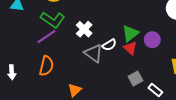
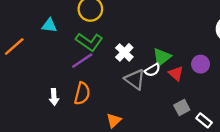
green triangle: (130, 33) -> (162, 57), moved
white arrow: (12, 72) -> (54, 97), moved

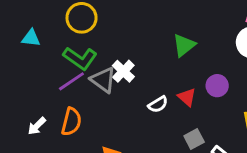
green triangle: (162, 57) -> (184, 45), moved
white semicircle: (152, 70) -> (158, 104), moved
gray triangle: (135, 79) -> (103, 80), moved
white arrow: (54, 97) -> (37, 126), turned 49

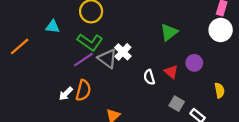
white semicircle: (158, 104) -> (149, 77), turned 104
white arrow: (37, 126) -> (66, 94), moved
gray square: (194, 139) -> (177, 104), turned -32

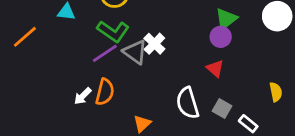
green triangle: (169, 32) -> (226, 19), moved
purple circle: (194, 63) -> (221, 37), moved
white semicircle: (149, 77) -> (188, 103), moved, size x1.6

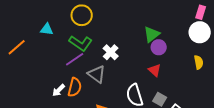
green triangle: (226, 19) -> (152, 34), moved
gray triangle: (135, 52) -> (97, 74), moved
yellow semicircle: (276, 92) -> (199, 62), moved

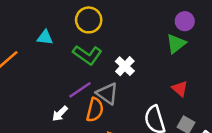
purple circle: (159, 47) -> (185, 21), moved
purple line: (75, 59) -> (80, 90), moved
orange semicircle: (75, 87) -> (95, 110), moved

